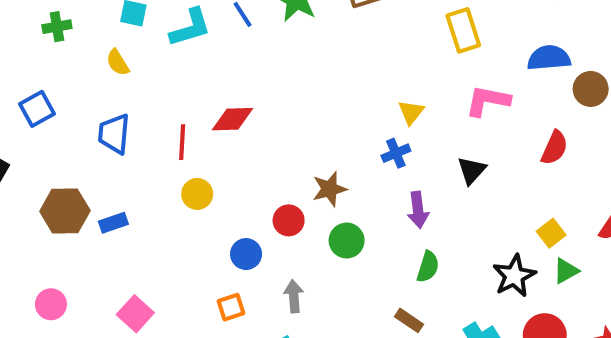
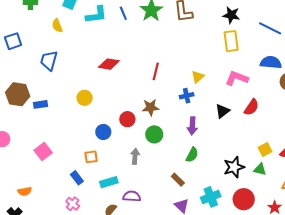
red line: (182, 142) -> (156, 71), moved
red semicircle: (554, 148) -> (251, 107), moved
yellow square: (551, 233) -> (265, 149), moved
green triangle: (566, 271) -> (260, 169), turned 32
gray arrow: (294, 296) -> (135, 156), moved

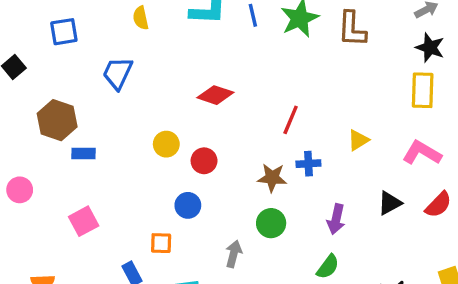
blue cross: (187, 96) -> (308, 164), moved
blue rectangle: (41, 104) -> (83, 154), moved
red circle: (127, 119) -> (204, 161), moved

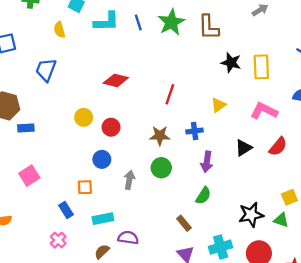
black star: (430, 48) -> (231, 63), moved
blue cross: (308, 164) -> (195, 131), moved
gray arrow: (234, 254) -> (129, 180), moved

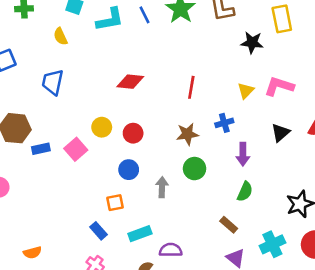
yellow rectangle: (261, 67) -> (282, 19), moved
pink L-shape: (264, 111) -> (279, 86), moved
pink square: (29, 176) -> (76, 149), moved

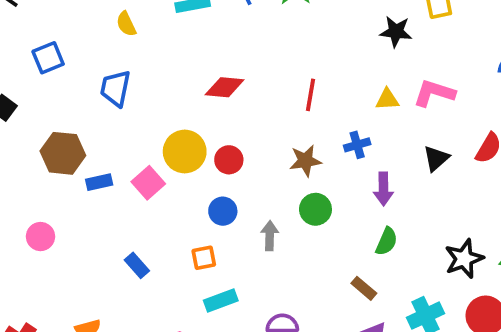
yellow triangle: (246, 91) -> (387, 99), turned 42
yellow circle: (102, 127) -> (185, 152), size x1.5
blue rectangle: (98, 231) -> (137, 265), moved
cyan rectangle: (140, 234) -> (221, 300), moved

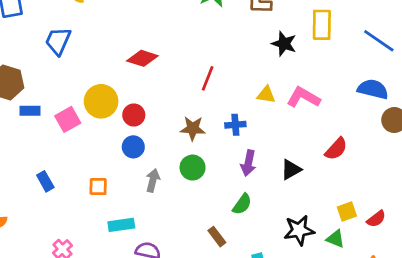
black triangle: (436, 158) -> (291, 170), moved
blue circle: (223, 211) -> (133, 147), moved
cyan rectangle: (221, 300) -> (121, 225), moved

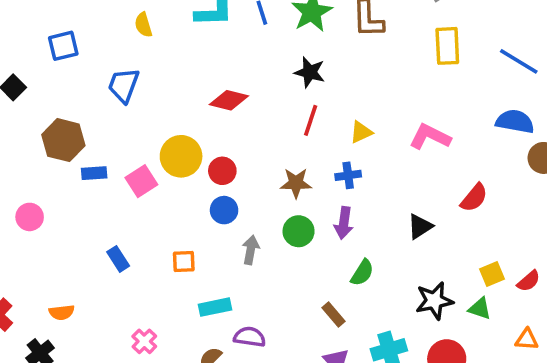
black star: (284, 44) -> (310, 72), moved
yellow triangle: (266, 95) -> (361, 132), moved, turned -30
purple arrow: (248, 163) -> (344, 223), moved

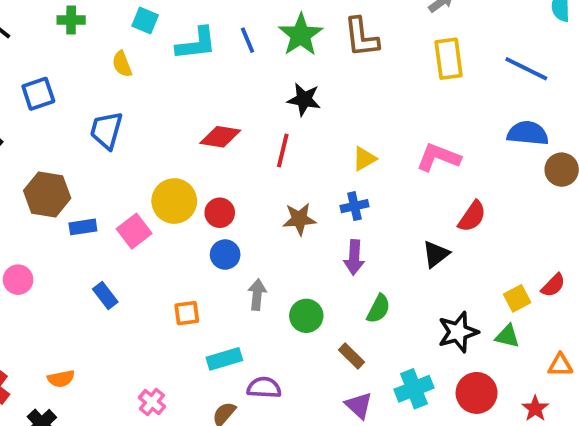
red line: (311, 120) -> (283, 151), moved
red semicircle: (474, 198) -> (472, 216), moved
green circle: (299, 231) -> (306, 316), moved
blue rectangle: (118, 259) -> (105, 295), moved
red semicircle: (529, 281) -> (553, 285), moved

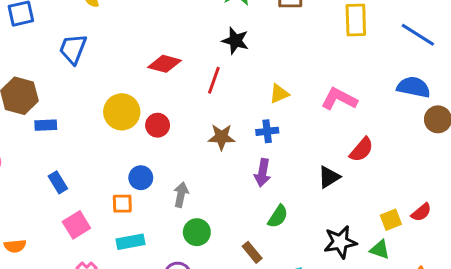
pink square: (134, 231) -> (76, 225), moved
blue circle: (225, 255) -> (141, 178), moved
green circle: (306, 316) -> (197, 232), moved
cyan rectangle: (224, 359) -> (130, 242), moved

